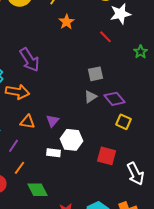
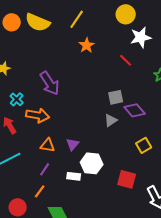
purple diamond: (114, 99) -> (135, 110), moved
yellow square: (124, 122) -> (144, 145), turned 35
purple line: (14, 146) -> (45, 169), moved

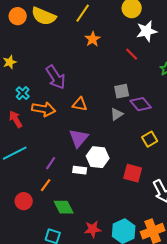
purple triangle: (73, 144) -> (79, 138), size x1.5
orange triangle: (48, 145) -> (80, 104), moved

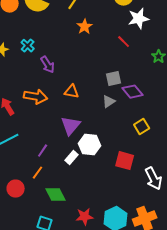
purple arrow: (56, 77) -> (48, 65), size x0.7
cyan cross: (23, 93) -> (28, 46), moved
white rectangle: (80, 170) -> (72, 158), turned -56

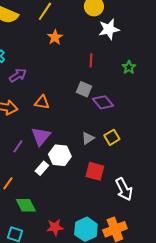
red line: (124, 42) -> (91, 60), moved, turned 48
purple arrow: (48, 65) -> (18, 75), turned -90
gray square: (114, 79) -> (84, 89), turned 35
gray triangle: (109, 102) -> (88, 138), moved
purple line: (43, 151) -> (18, 146), moved

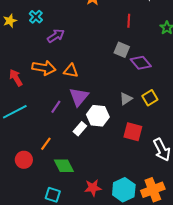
orange triangle: (42, 102) -> (71, 71), moved

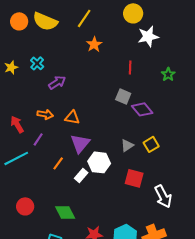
orange arrow: (44, 68) -> (45, 114), size x0.7
purple line: (56, 107) -> (38, 139), moved
orange line: (46, 144) -> (58, 163), moved

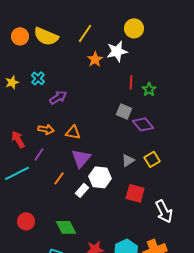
white star: (148, 36) -> (117, 51), moved
green star: (168, 74) -> (149, 89), moved

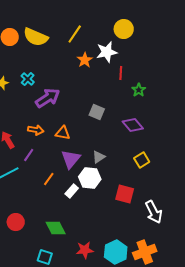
red line: (131, 82) -> (121, 73), moved
purple arrow: (58, 97) -> (48, 98), size x1.4
gray square: (124, 111) -> (97, 112), moved
gray triangle: (128, 160) -> (99, 157), moved

